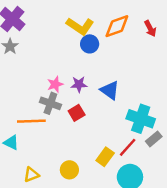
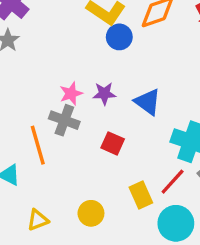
red square: (77, 113) -> (113, 143), moved, turned -35
orange line: (31, 121) -> (38, 145), turned 76
yellow rectangle: (105, 157) -> (141, 195), turned -60

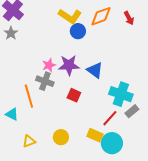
purple star: (104, 94) -> (69, 65), size x1.5
yellow rectangle: (141, 195) -> (95, 135), moved, turned -42

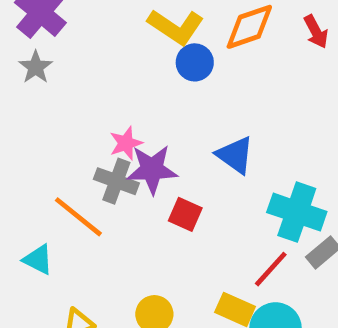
purple star: (69, 65) -> (152, 169), moved
orange line: (29, 96) -> (78, 217), turned -35

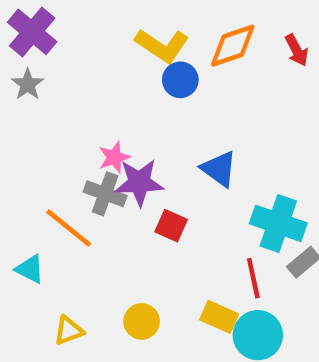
red line: (271, 269) -> (253, 278), turned -54

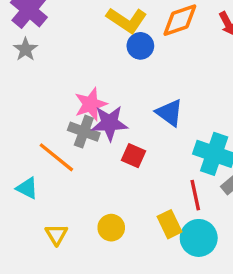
pink star: (114, 157) -> (91, 104), size x1.4
yellow rectangle: (219, 317) -> (170, 224), turned 40
yellow triangle: (69, 331) -> (56, 234), turned -40

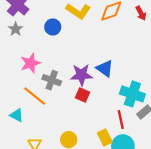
blue circle: (140, 46) -> (53, 27), moved
pink star: (91, 104) -> (30, 63), moved
purple star: (110, 123) -> (81, 75), moved

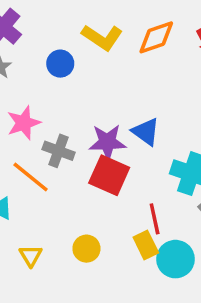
red square: (83, 95) -> (109, 175), size x1.6
red line: (121, 119) -> (155, 219), moved

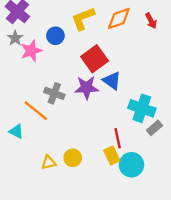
yellow L-shape: (102, 37) -> (83, 18), turned 125
pink star: (24, 123) -> (31, 51), moved
red square: (109, 175) -> (95, 59), moved, turned 30
yellow triangle: (31, 256) -> (49, 162), moved, turned 49

